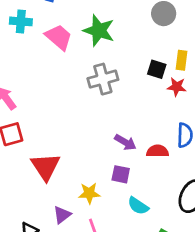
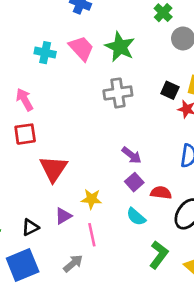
cyan cross: (21, 21) -> (45, 53), moved
red semicircle: (158, 151) -> (161, 193), moved
purple square: (121, 174) -> (134, 182), moved, turned 30

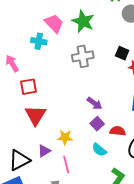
cyan cross: (45, 53) -> (39, 41), moved
red square: (25, 134) -> (28, 87), moved
black triangle: (30, 227) -> (19, 160), size x1.6

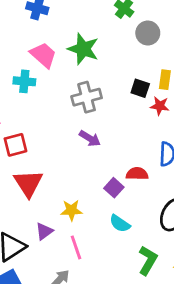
purple arrow: (94, 103) -> (90, 138), moved
red semicircle: (118, 131) -> (137, 174), moved

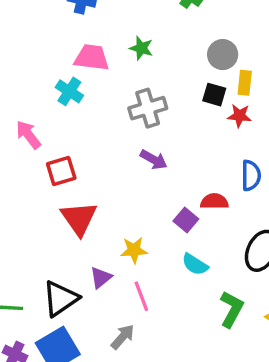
gray circle: (148, 33) -> (223, 55), moved
green star: (83, 49) -> (141, 48), size x0.6
pink trapezoid: (43, 55) -> (92, 57), turned -32
cyan cross: (24, 81) -> (69, 91), turned 30

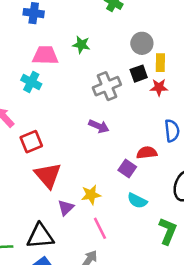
black square: (214, 95) -> (139, 74), turned -30
gray cross: (148, 108) -> (107, 86), moved
purple triangle: (101, 278) -> (66, 208), moved
black triangle: (61, 299) -> (40, 236), turned 36

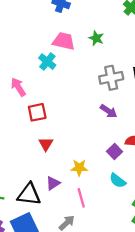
purple arrow: (99, 126) -> (109, 111), moved
red triangle: (48, 175) -> (46, 144), size x0.6
purple triangle: (66, 208) -> (53, 183), moved

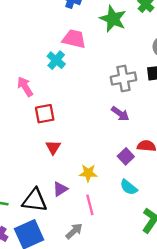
green star: (96, 38) -> (113, 19), moved, size x1.6

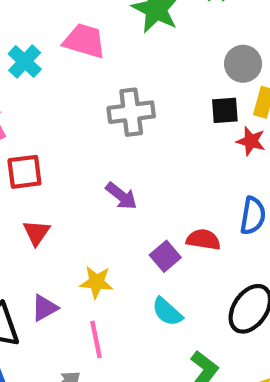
cyan cross: (56, 60) -> (25, 61), moved
gray cross: (123, 78) -> (131, 112), moved
purple arrow: (120, 114) -> (121, 196), moved

